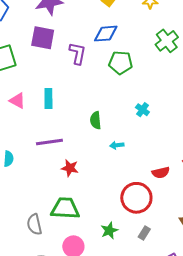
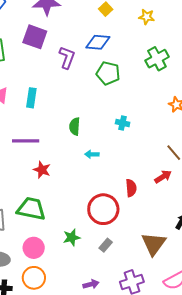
cyan cross: (142, 110) -> (123, 123), turned -32
red semicircle: (161, 173) -> (131, 188), turned -90

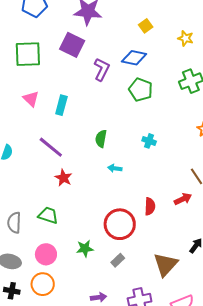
purple line: (26, 141) -> (51, 147), turned 32
green trapezoid: (31, 209) -> (48, 215), size x0.7

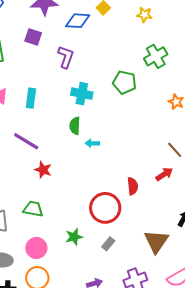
purple square: (72, 45) -> (33, 37), size x0.7
blue diamond: (134, 58) -> (78, 21), moved
green pentagon: (141, 90) -> (125, 82), moved
cyan cross: (149, 141) -> (82, 94), moved, size x1.5
cyan arrow: (115, 168) -> (92, 143), moved

